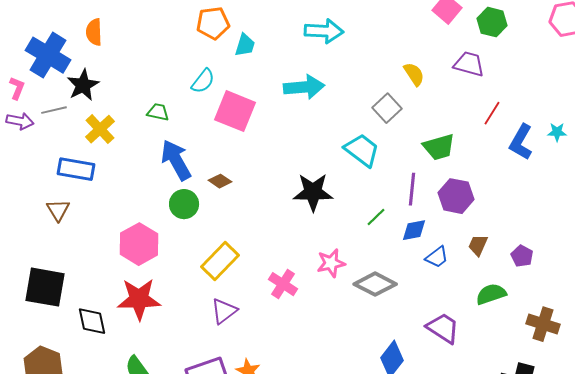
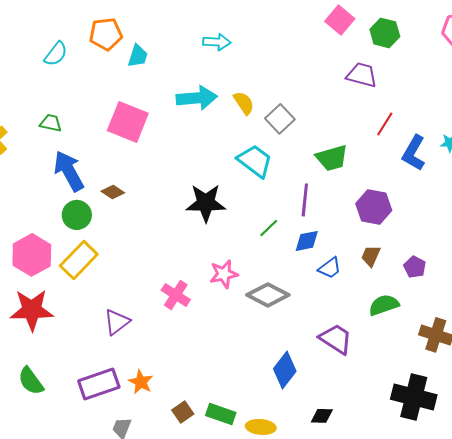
cyan arrow: (324, 31) -> (217, 42), size x0.7
yellow semicircle: (414, 74) -> (244, 103), moved
cyan semicircle: (203, 81) -> (56, 54), moved
purple hexagon: (456, 196) -> (374, 207), moved
yellow rectangle: (220, 261) -> (79, 260), moved

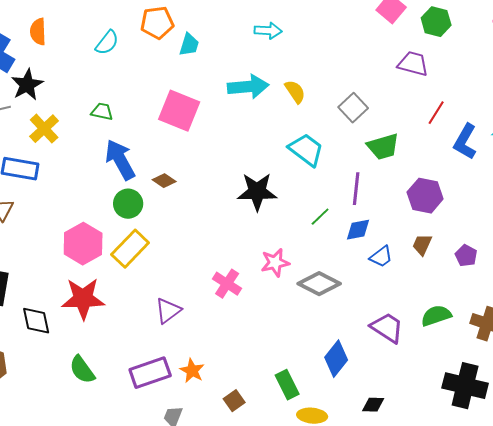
gray square: (280, 119) -> (353, 108), moved
green semicircle: (384, 305) -> (436, 316), moved
green rectangle: (221, 414) -> (287, 385), moved, turned 44

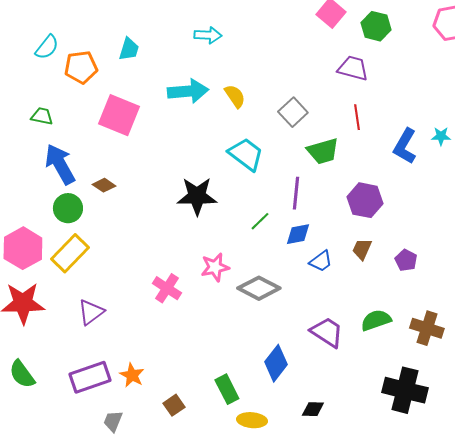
orange pentagon: (157, 23) -> (81, 67), moved
red line: (436, 113) -> (357, 117), moved, turned -40
purple triangle: (168, 311) -> (91, 312), moved

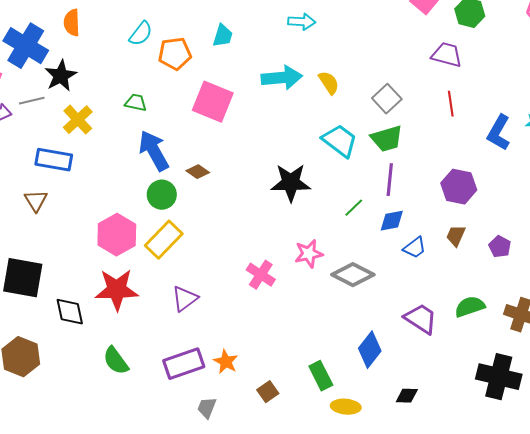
green trapezoid: (323, 151) -> (387, 139), moved

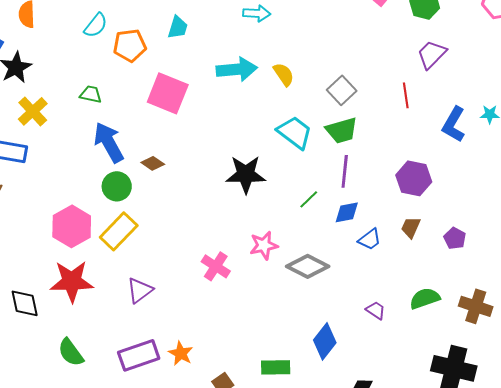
purple trapezoid: (447, 55) -> (432, 54), moved, turned -60
purple trapezoid: (421, 319) -> (376, 310), size x0.6
green rectangle: (321, 376) -> (276, 367), turned -64

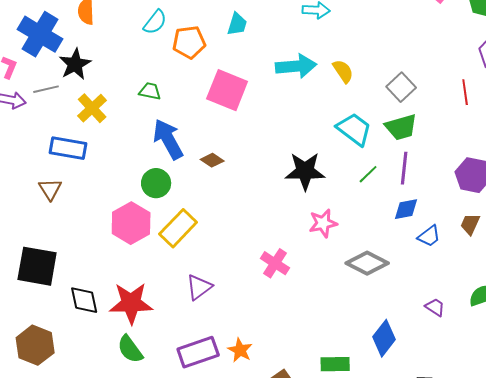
green circle: (117, 186) -> (156, 183), moved
green line: (309, 199) -> (368, 174), moved
pink star: (264, 245) -> (323, 223), moved
red star: (72, 281) -> (131, 303), moved

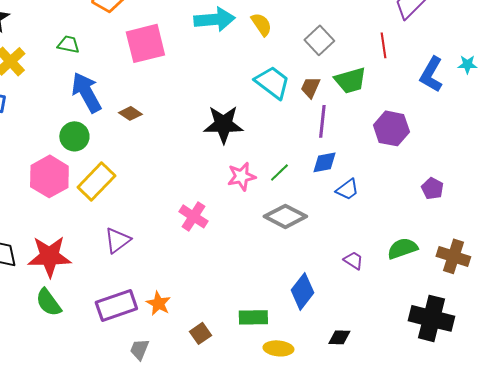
pink square: (227, 90) -> (145, 43), turned -36
green trapezoid: (401, 127) -> (350, 80), moved
green line: (368, 174) -> (279, 172), moved
brown trapezoid: (470, 224) -> (310, 87), moved

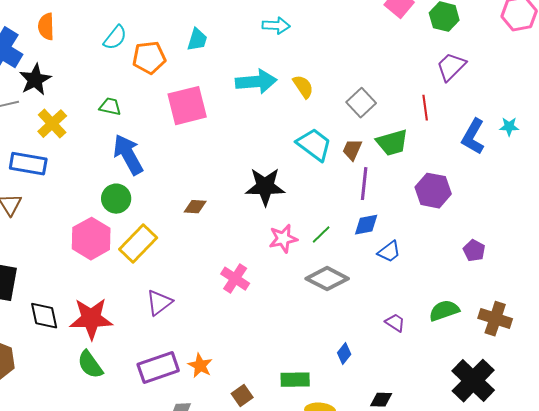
brown diamond: (130, 113) -> (195, 207), moved, turned -30
blue diamond: (302, 291) -> (344, 354), size x0.6
black cross: (431, 318) -> (473, 381), turned 30

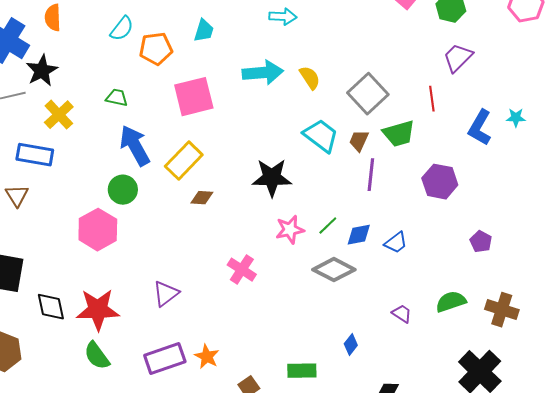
gray square: (361, 103) -> (368, 94), size x1.4
blue diamond: (366, 225) -> (359, 235), moved
yellow rectangle: (138, 244) -> (184, 161), moved

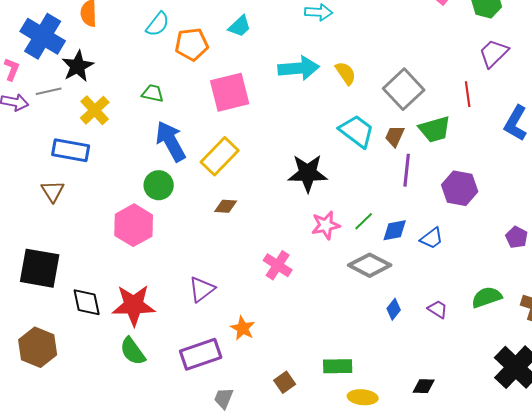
cyan trapezoid: (204, 31) -> (240, 26), turned 30
purple hexagon: (440, 182) -> (460, 188), moved
brown diamond: (202, 198) -> (226, 206), moved
blue diamond: (351, 345) -> (394, 309), moved
orange star: (207, 357) -> (243, 328), moved

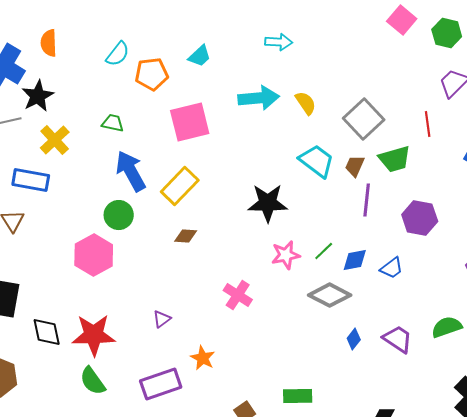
purple triangle: (202, 289) -> (162, 319), size x0.7
purple trapezoid: (438, 309) -> (398, 339), size x1.5

